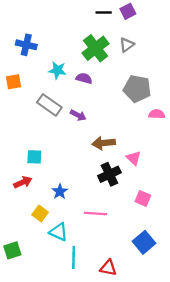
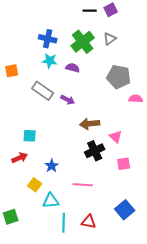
blue cross: (26, 45) -> (48, 39), moved
pink square: (143, 198) -> (124, 164), moved, turned -32
cyan triangle: (59, 232) -> (51, 201), turned -30
red triangle: (108, 268) -> (89, 222), moved

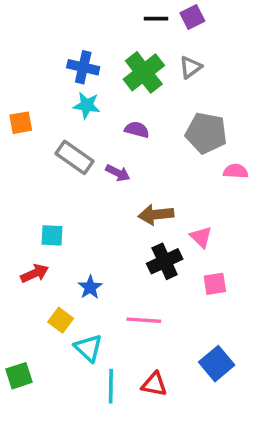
purple semicircle: (73, 68) -> (137, 130), moved
cyan triangle: (51, 201) -> (88, 348), turned 48

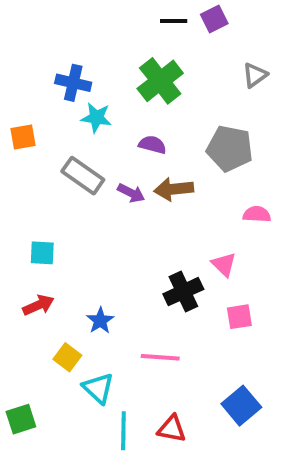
blue cross: (83, 67) -> (73, 83), moved
gray triangle: (191, 67) -> (255, 75), moved
pink semicircle: (236, 171) -> (257, 214), moved
brown arrow: (156, 215) -> (174, 189), moved
cyan square: (52, 235) -> (42, 253), moved

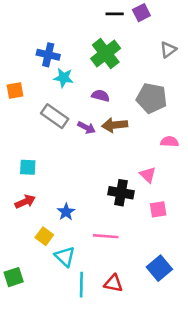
black cross: (183, 292) -> (121, 193), turned 35

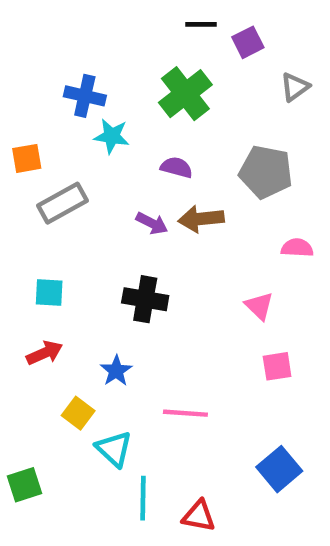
purple square: (141, 13) -> (248, 42), moved
gray rectangle: (55, 116) -> (63, 203), moved, turned -64
black cross: (121, 193) -> (145, 299), moved
red triangle: (113, 283) -> (199, 516), moved

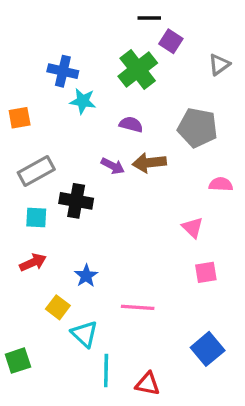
purple square: (248, 42) -> (171, 41), moved, turned -30
gray rectangle: (63, 203) -> (36, 171), moved
black cross: (145, 299) -> (76, 201), moved

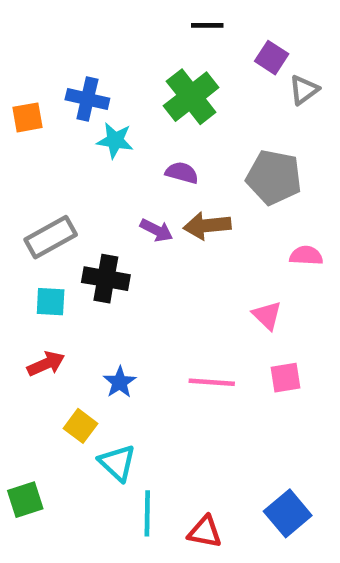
purple square: (171, 41) -> (272, 58), moved
orange square: (20, 118) -> (28, 117), moved
pink line: (138, 307) -> (212, 382), moved
blue square: (208, 349) -> (288, 513), moved

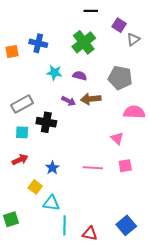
cyan star: (115, 140) -> (54, 73), moved
pink semicircle: (306, 256) -> (134, 112), size x1.5
cyan triangle: (117, 463) -> (51, 203), turned -36

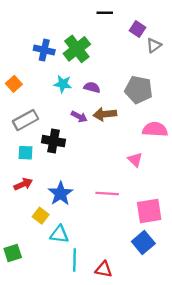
green cross: (84, 42) -> (77, 49), moved
orange square: (12, 51) -> (14, 84), moved, turned -32
pink square: (125, 166) -> (149, 211), moved, size x1.6
blue star: (52, 168) -> (60, 194), size x1.5
blue square: (126, 225) -> (143, 243), moved

